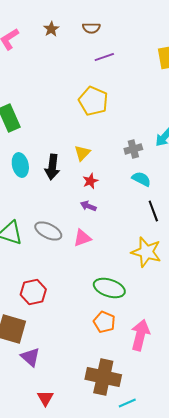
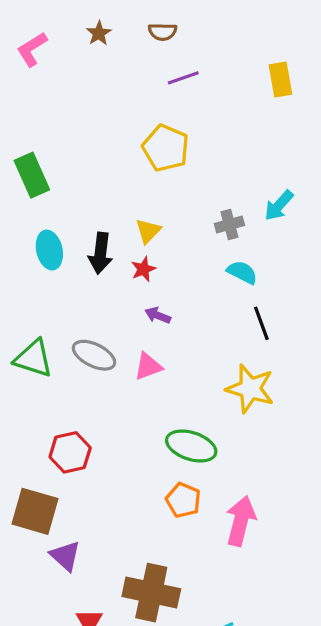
red star: (90, 181) -> (143, 269), moved
brown cross: (103, 377) -> (151, 593), moved

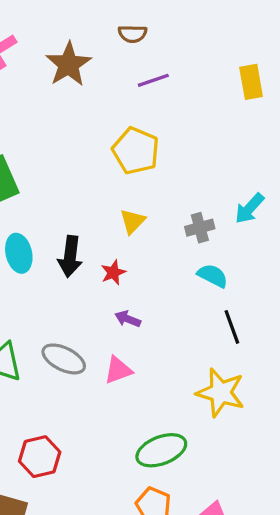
brown star: (99, 33) -> (68, 64), moved, size x1.8
yellow triangle: (148, 231) -> (133, 221), moved
green ellipse: (191, 446) -> (161, 450), turned -39

